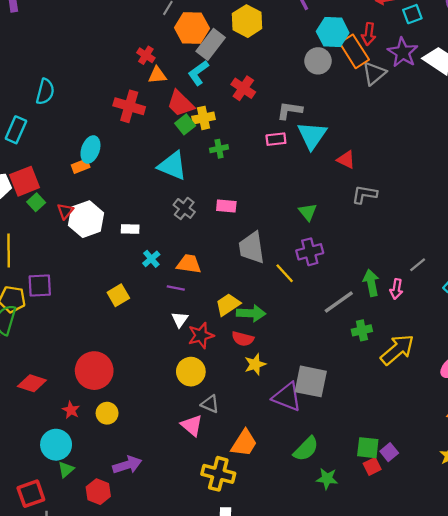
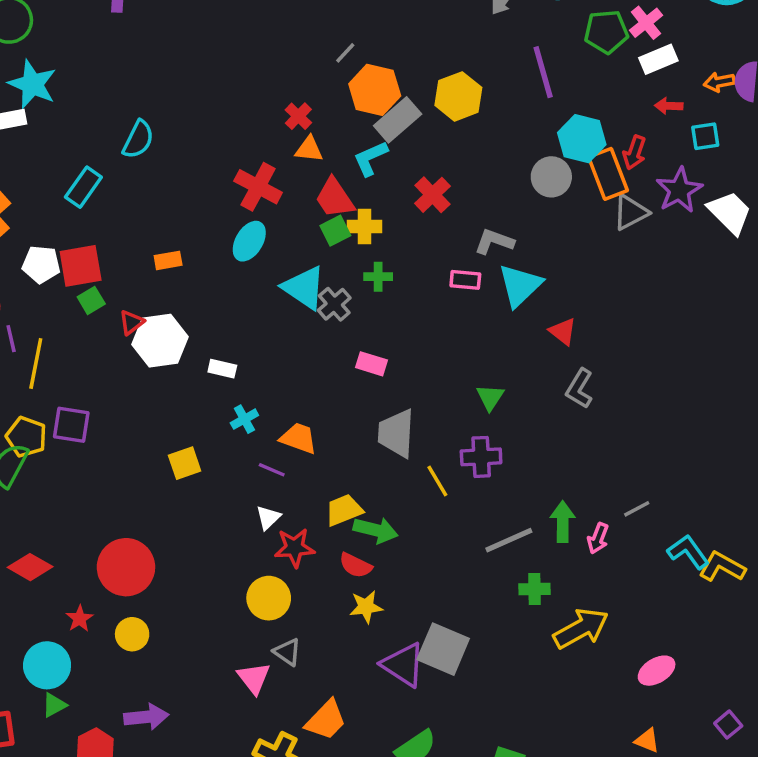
cyan ellipse: (90, 150) -> (249, 241), moved
gray L-shape: (364, 194) -> (580, 389), turned -80
gray cross: (184, 208) -> (334, 304), moved

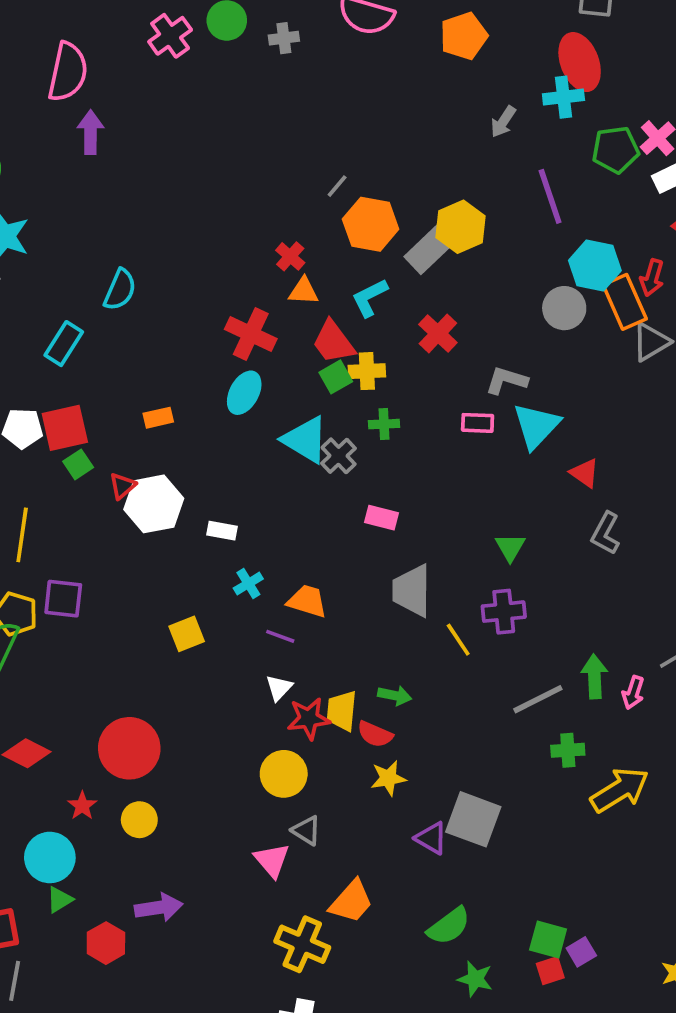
gray rectangle: (398, 120) -> (430, 249), moved
yellow trapezoid: (344, 510) -> (342, 711), moved, turned -60
green arrow: (376, 530) -> (395, 695), size x0.7
purple triangle: (403, 665) -> (431, 838), size x0.7

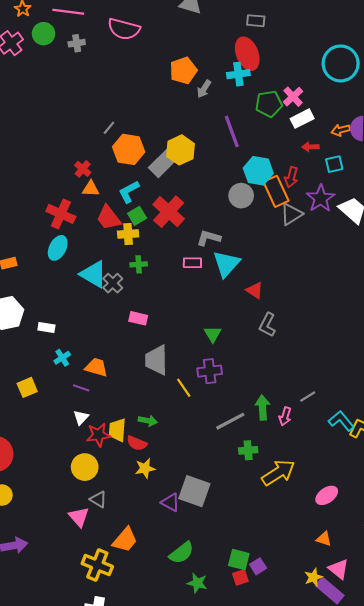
orange pentagon: (464, 36) -> (183, 71), moved
red cross: (438, 333) -> (169, 212), size x1.4
green square: (336, 377) -> (137, 216), moved

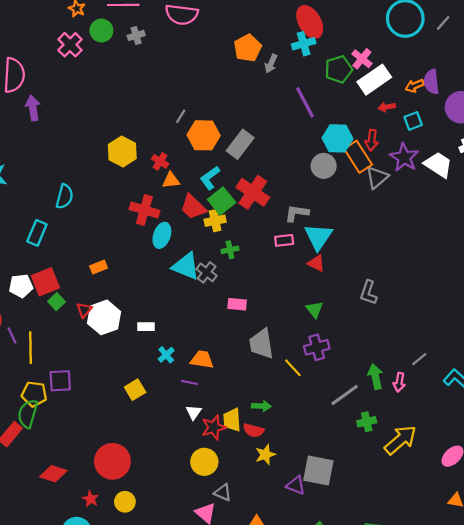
white rectangle: (302, 119) -> (374, 80), size x1.4
yellow hexagon: (180, 150) -> (122, 151), moved
green square: (137, 216) -> (222, 201), size x1.4
cyan ellipse: (58, 248) -> (162, 235), moved
red triangle: (255, 290) -> (316, 263), moved

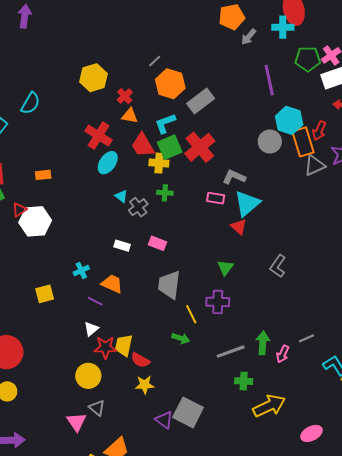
cyan triangle: (186, 266) -> (121, 196), size x0.5
white rectangle: (146, 327) -> (122, 246), moved
green arrow: (261, 406) -> (181, 338), moved

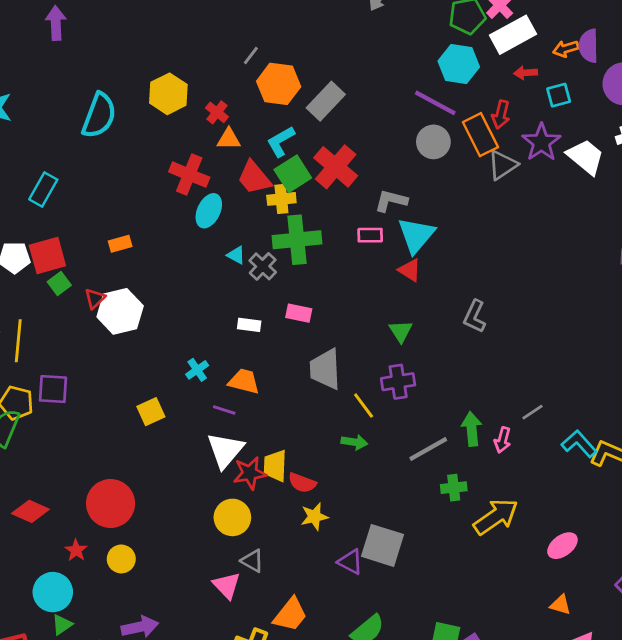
purple line: (269, 80) -> (435, 103), moved, turned -40
cyan semicircle: (30, 103) -> (99, 115), moved, size x1.4
cyan hexagon: (289, 120) -> (459, 64), moved
green cross: (165, 193) -> (297, 240), size x2.0
white triangle: (91, 329) -> (225, 450), size x1.8

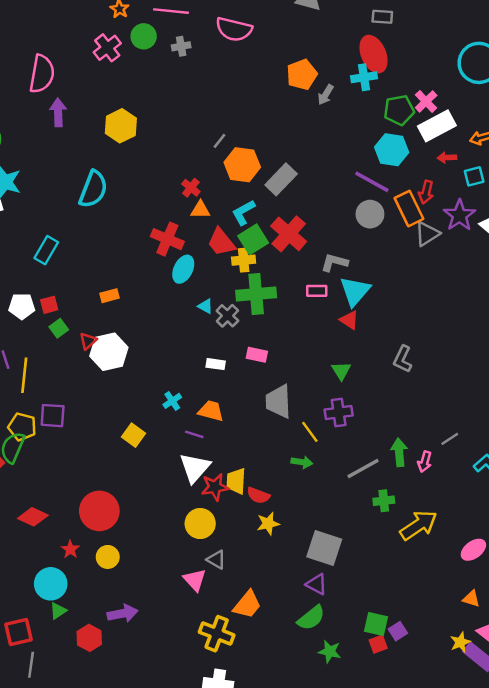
yellow hexagon: (168, 94) -> (121, 126), moved
red square: (47, 255) -> (49, 305), size x0.6
yellow square: (151, 412) -> (134, 435), turned -30
purple triangle: (350, 562) -> (317, 584), moved

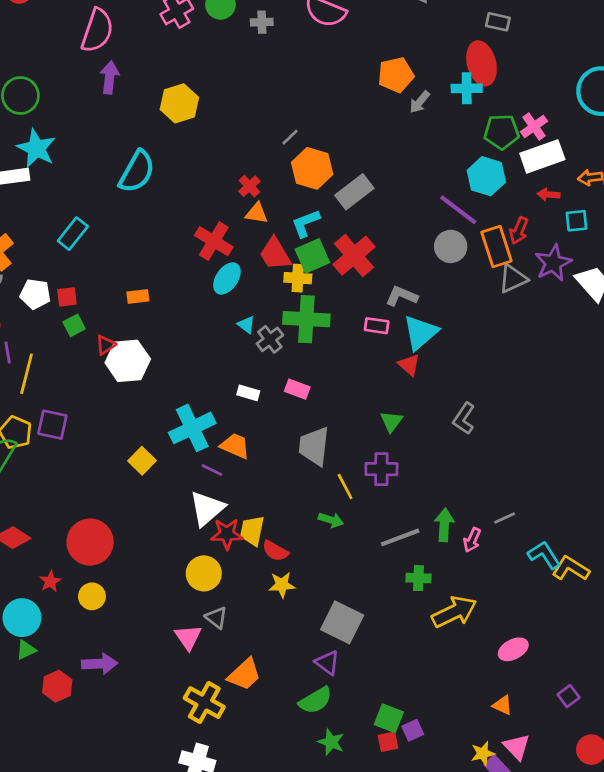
cyan cross: (172, 401) -> (192, 428), size x2.0

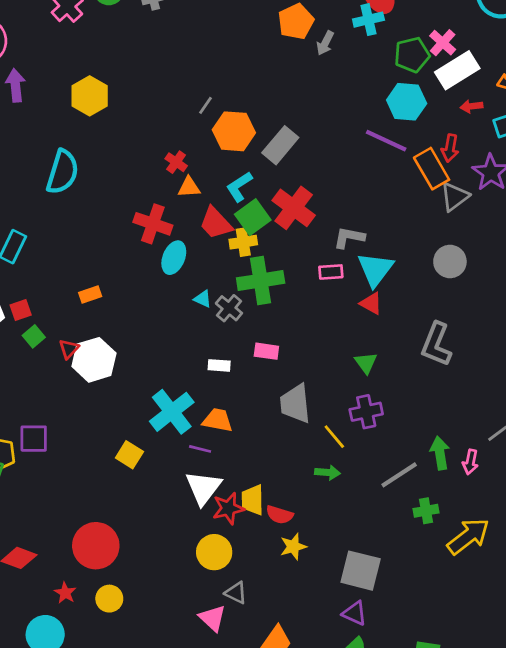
gray circle: (451, 246) -> (450, 262), moved
gray L-shape: (464, 418) -> (436, 344), size x1.4

